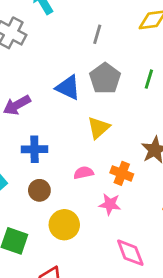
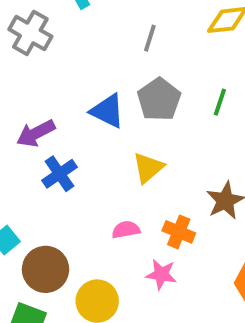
blue cross: (34, 149) -> (60, 174), moved, turned -35
brown circle: (39, 190) -> (46, 269), moved, size x1.5

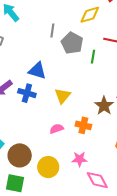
gray pentagon: (159, 99) -> (72, 43), moved
blue cross: (60, 174) -> (27, 93), moved, turned -30
pink star: (161, 274) -> (79, 159), moved

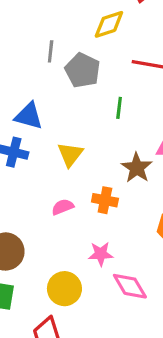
green line: (93, 57) -> (119, 108), moved
yellow circle: (48, 167) -> (64, 289), moved

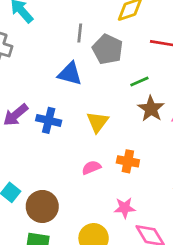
green line: (119, 108) -> (139, 81), turned 60
blue triangle: (29, 116) -> (70, 74), moved
brown star: (137, 168) -> (151, 109), moved

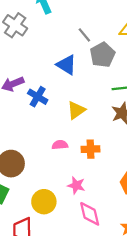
gray line: (80, 33) -> (84, 35), turned -63
orange cross: (128, 161) -> (91, 149), turned -30

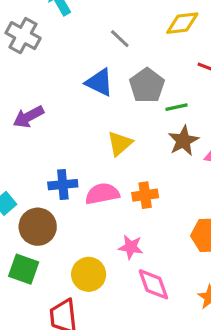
gray pentagon: (102, 55) -> (147, 86), moved
blue cross: (38, 97) -> (63, 185), moved, turned -30
pink semicircle: (60, 145) -> (102, 194), size x1.5

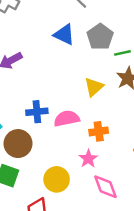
yellow triangle: (120, 143) -> (94, 87), moved
orange cross: (145, 195) -> (99, 131), moved
pink star: (131, 247) -> (88, 159), turned 30

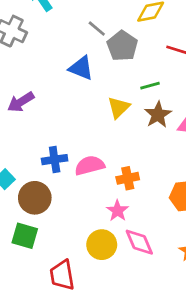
gray pentagon: (100, 37) -> (122, 46), moved
yellow triangle: (94, 87) -> (119, 107), moved
yellow circle: (57, 179) -> (102, 245), moved

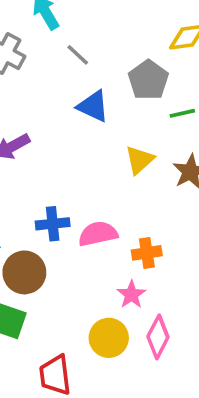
gray line: (97, 29) -> (78, 55), moved
green line: (150, 86) -> (182, 113), moved
pink diamond: (139, 242) -> (158, 337), turned 48

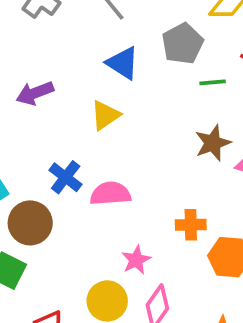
yellow triangle: (139, 160) -> (105, 115), moved
blue cross: (53, 224) -> (66, 177), turned 36
orange cross: (147, 253) -> (191, 225), moved

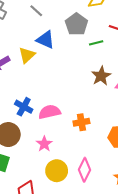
yellow triangle: (105, 115) -> (27, 55), moved
orange cross: (191, 225) -> (81, 122), moved
pink star: (136, 260) -> (44, 144), moved

